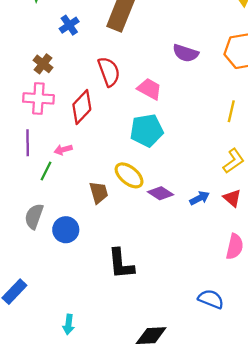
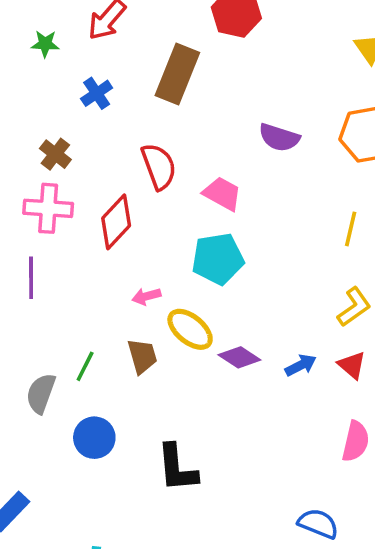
pink arrow: (63, 150) -> (146, 296), moved
green line: (46, 171) -> (85, 366), moved
blue circle: (66, 230) -> (94, 438), moved

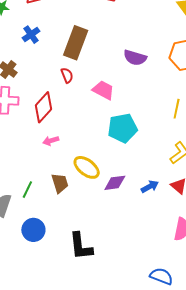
brown rectangle: (177, 74) -> (76, 43), moved
red semicircle: (159, 166) -> (67, 75), size x0.6
cyan pentagon: (218, 259) -> (123, 128), moved
pink arrow: (146, 296) -> (51, 141), moved
purple diamond: (239, 357) -> (115, 183), turned -40

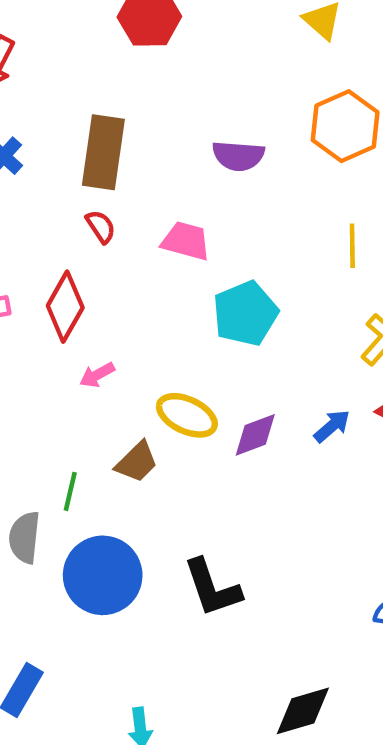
brown trapezoid: (60, 183) -> (137, 462), turned 75
blue circle: (33, 230) -> (103, 575), size x1.5

